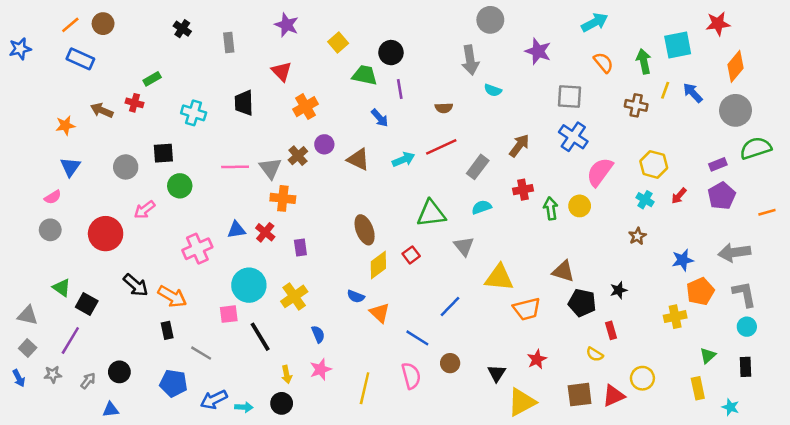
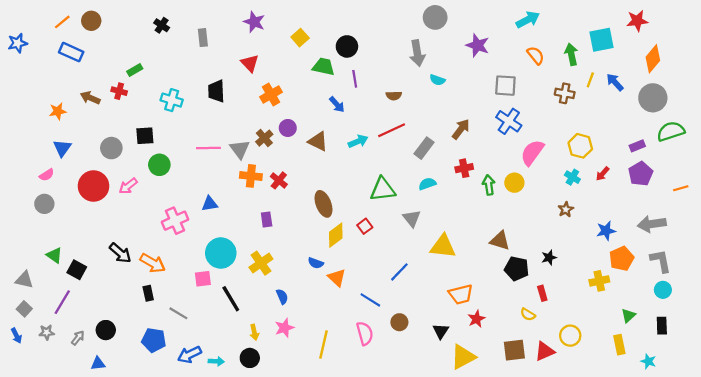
red cross: (265, 232) -> (279, 180), moved
red circle: (106, 234) -> (93, 186), moved
orange trapezoid: (527, 309) -> (461, 294), moved

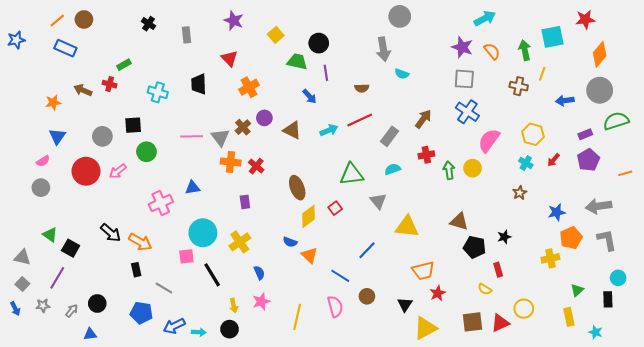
purple star: (478, 45) -> (462, 47), moved
blue arrow: (615, 82) -> (565, 100), moved, turned -54
cyan circle: (663, 290) -> (618, 278), moved

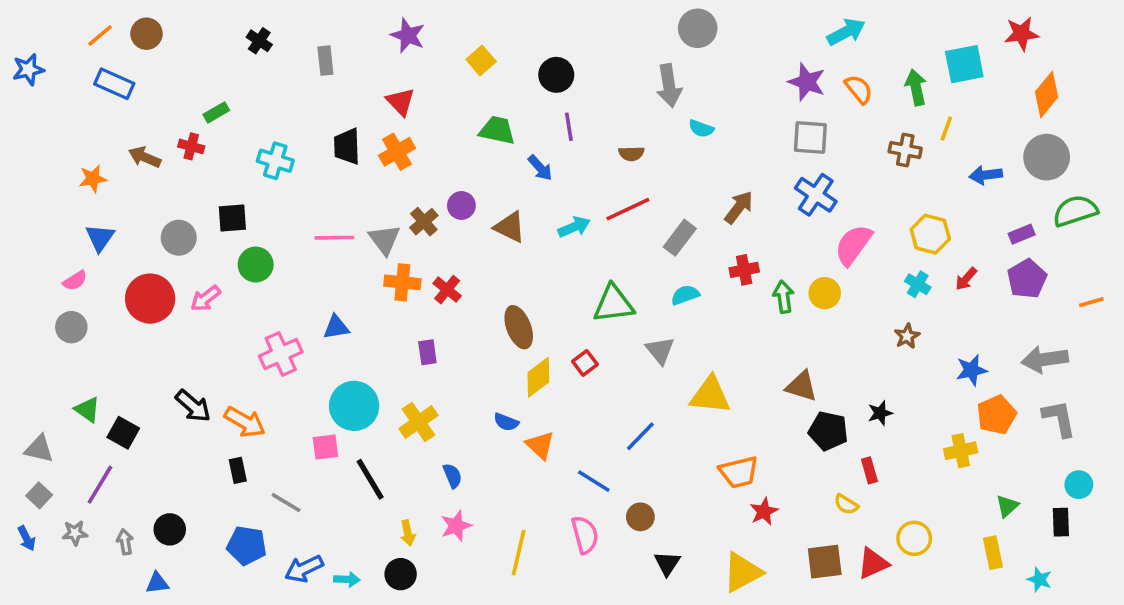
green trapezoid: (297, 62) -> (497, 130), moved
orange cross: (249, 87) -> (397, 152), moved
black triangle: (405, 305) -> (667, 563), moved
gray arrow: (72, 311) -> (125, 542), turned -48

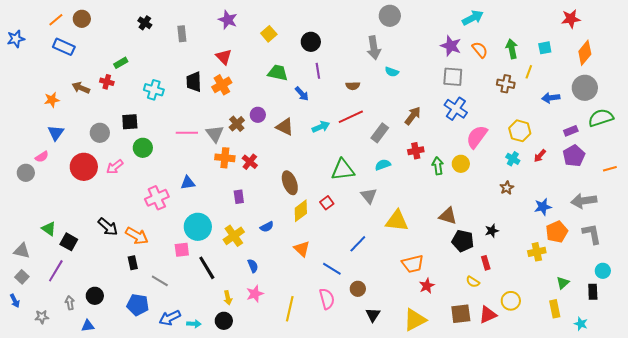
cyan square: (964, 64) -> (545, 48), moved, size x0.6
gray circle: (71, 327) -> (26, 173), moved
blue semicircle: (506, 422) -> (267, 227), moved, turned -48
gray star: (75, 533) -> (42, 317), moved

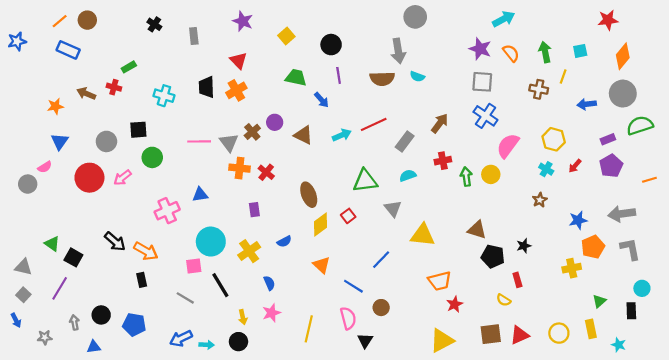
brown semicircle: (353, 86) -> (382, 79), moved, size x1.6
gray line: (160, 281) -> (185, 298), moved
yellow circle: (511, 301) -> (559, 333), moved
blue pentagon: (138, 305) -> (134, 325), moved
black triangle: (373, 315) -> (365, 341), moved

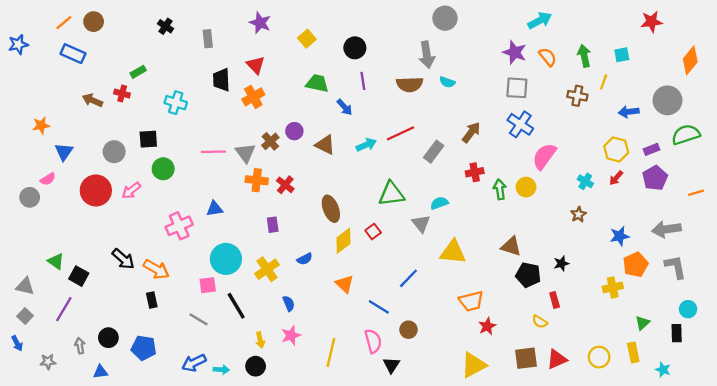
orange diamond: (623, 56) -> (690, 60), moved
black trapezoid: (207, 87) -> (221, 80), moved
orange star: (55, 106) -> (41, 125), moved
yellow hexagon: (554, 139) -> (616, 149), moved
cyan semicircle: (408, 176) -> (439, 203), moved

